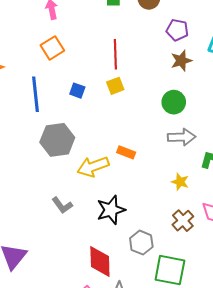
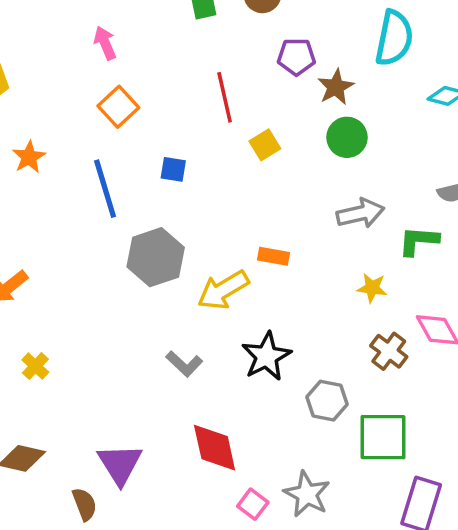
purple pentagon: (177, 30) -> (296, 57), moved
yellow square: (115, 86) -> (265, 145), moved
green circle: (174, 102) -> (347, 137), moved
red diamond: (100, 262) -> (215, 448), moved

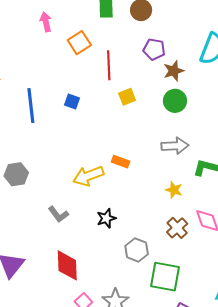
orange square: (118, 107) -> (79, 43), moved
gray hexagon: (156, 257) -> (16, 174), moved, size x0.7
black star: (266, 356) -> (106, 218), size x0.7

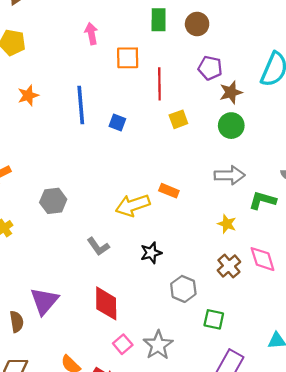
orange square: (79, 43) -> (128, 58), turned 30
blue line: (31, 106) -> (81, 105), moved
green square: (165, 277) -> (214, 319), size x0.6

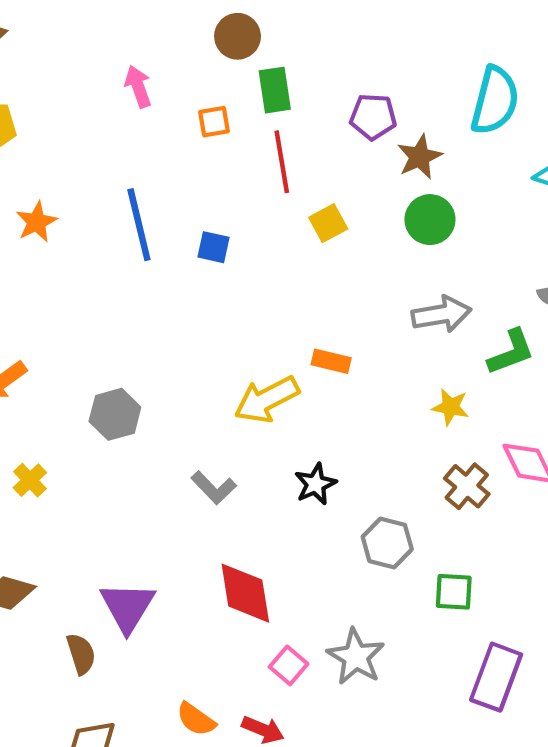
green rectangle: (159, 20) -> (275, 90), moved
brown circle: (197, 24) -> (238, 36), moved
orange square: (128, 58) -> (214, 122), size x0.7
green L-shape: (262, 200) -> (511, 352), turned 152

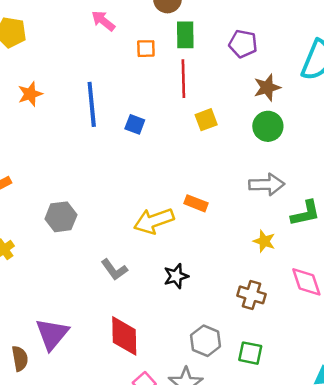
pink arrow: (138, 86) -> (103, 21), turned -40
purple pentagon: (373, 117) -> (243, 44), moved
brown cross: (467, 486) -> (251, 295), moved, turned -32
gray hexagon: (387, 543) -> (206, 341), moved

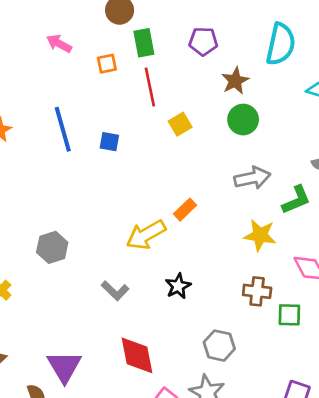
orange rectangle: (196, 203) -> (185, 210), turned -55
yellow star: (264, 241) -> (260, 235), size x1.4
green square: (250, 353) -> (289, 315), moved

